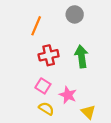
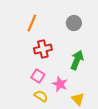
gray circle: (75, 14) -> (74, 23), moved
green arrow: (81, 56) -> (77, 60), moved, turned 30

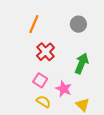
red cross: (43, 49) -> (46, 52), turned -30

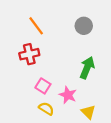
orange line: (34, 24) -> (36, 26), turned -60
red cross: (46, 52) -> (29, 54), moved, turned 30

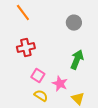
orange line: (36, 26) -> (23, 13), moved

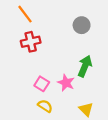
red cross: (26, 48) -> (31, 42), moved
pink star: (60, 84) -> (66, 83), moved

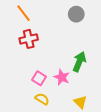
gray circle: (82, 25) -> (76, 14), moved

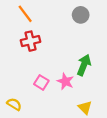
yellow semicircle: (42, 99) -> (14, 104), moved

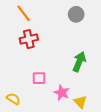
pink star: (65, 81) -> (62, 93), moved
pink square: (41, 82) -> (39, 78), turned -32

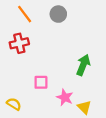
gray circle: (76, 14) -> (58, 14), moved
red cross: (29, 39) -> (19, 43), moved

